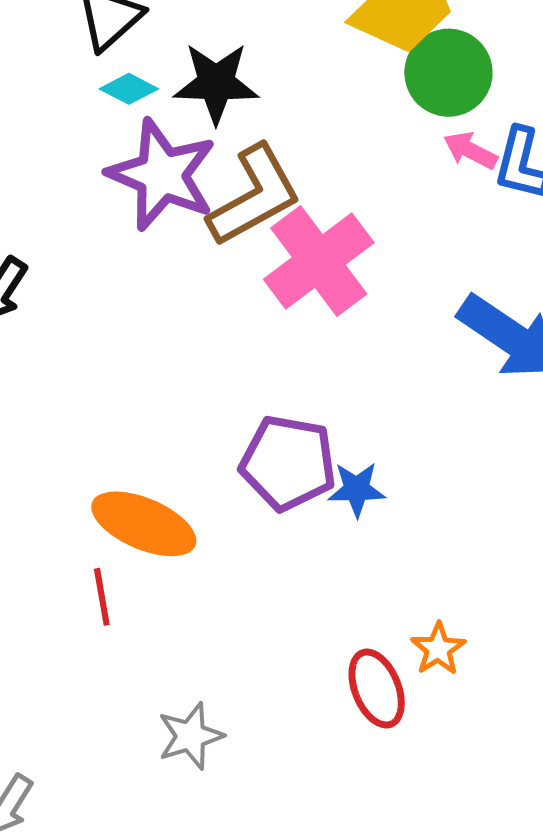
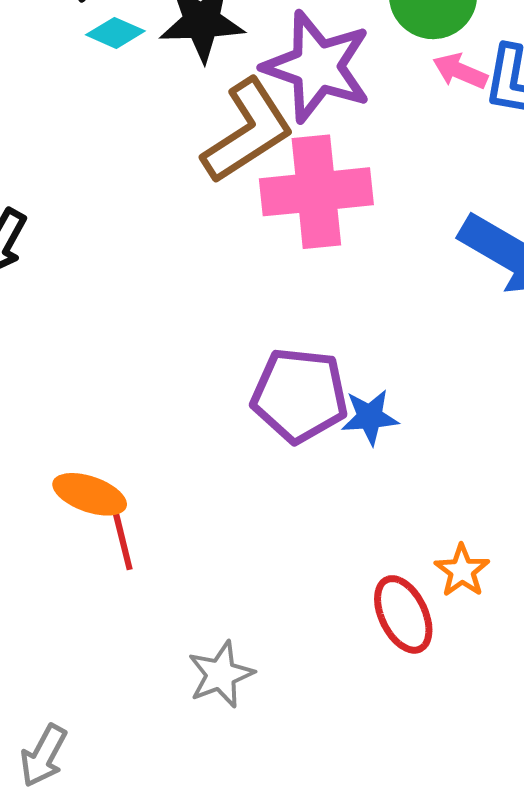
purple star: (162, 175) -> (317, 67), moved
pink cross: (319, 261) -> (316, 192), turned 35
orange ellipse: (144, 524) -> (90, 494), moved, size x0.7

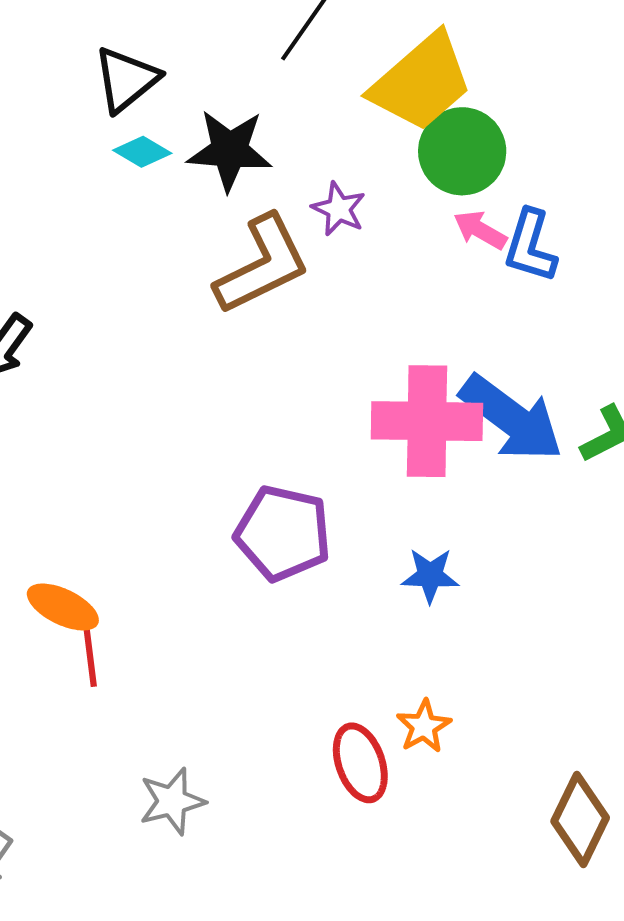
purple star: (317, 67) -> (339, 209), size x0.5
pink cross: (316, 192) -> (427, 421), moved
blue star: (370, 417) -> (430, 575), moved

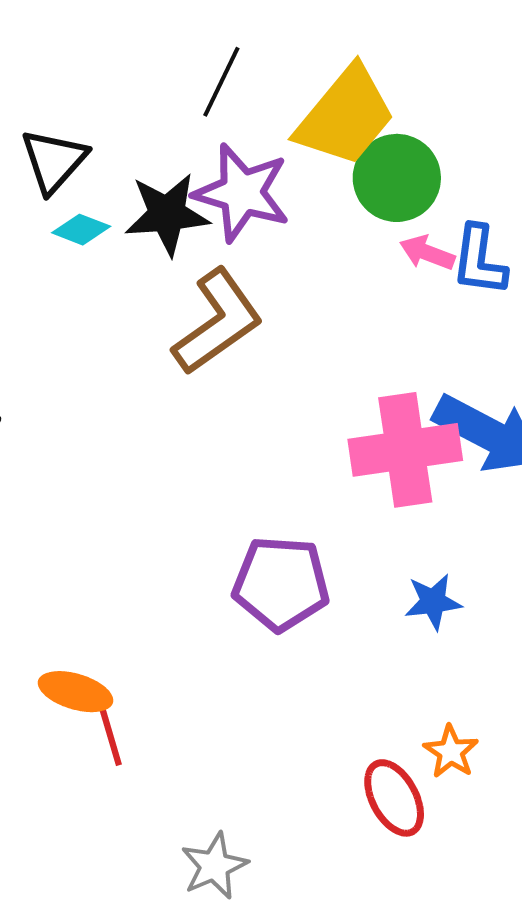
purple star: (339, 209) -> (242, 193), moved, size x1.8

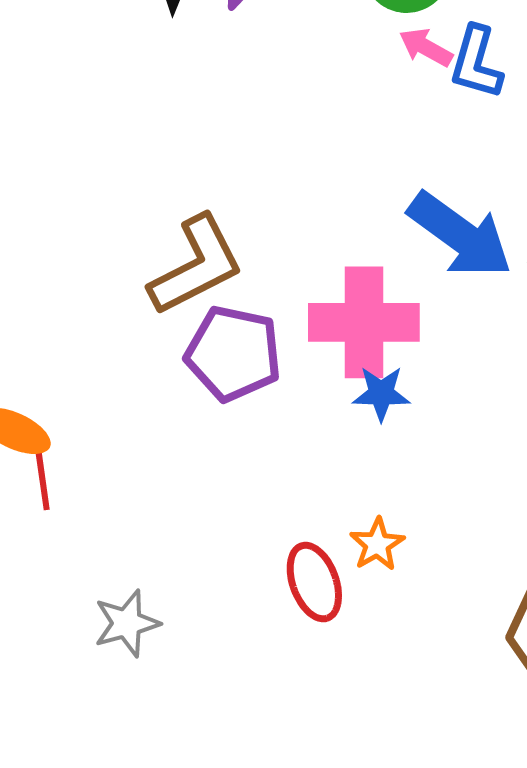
brown L-shape: (218, 322) -> (196, 266), moved
pink cross: (405, 450) -> (364, 322), moved

